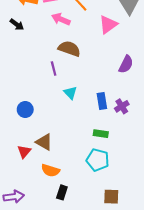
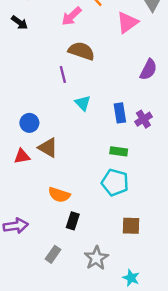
pink arrow: (61, 19) -> (72, 16), turned -66
brown triangle: (44, 142) -> (48, 148), moved
red triangle: (24, 152) -> (22, 156), moved, turned 40

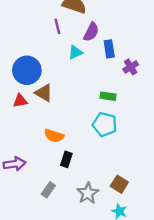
purple semicircle: (148, 70) -> (91, 32), moved
cyan triangle: (83, 103) -> (75, 52), turned 49
blue rectangle: (120, 113) -> (109, 49), moved
blue circle: (29, 123) -> (27, 70), size x1.6
brown square: (131, 226) -> (119, 184), moved, turned 30

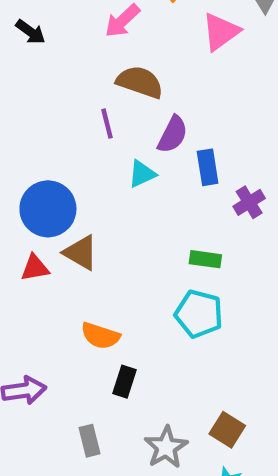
gray rectangle: (48, 190) -> (89, 441), turned -49

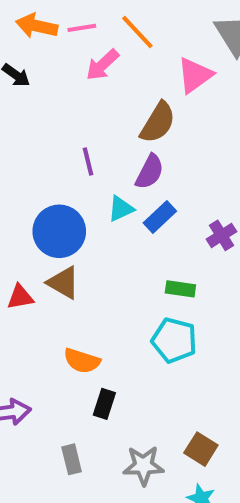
brown semicircle: (140, 82) -> (158, 122), moved, turned 102
blue rectangle: (208, 167) -> (160, 217), moved, turned 56
blue circle: (48, 209) -> (59, 231), moved
gray star: (166, 447) -> (143, 466), turned 30

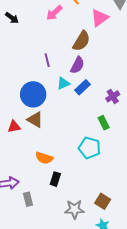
green rectangle: (180, 289) -> (104, 123), moved, turned 56
gray rectangle: (72, 459) -> (28, 199), moved

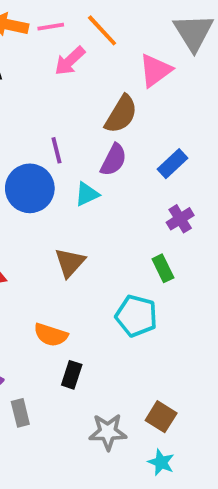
blue rectangle: (82, 87) -> (173, 164), moved
blue circle: (33, 94) -> (30, 188), moved
brown triangle: (35, 120) -> (70, 263), moved, turned 42

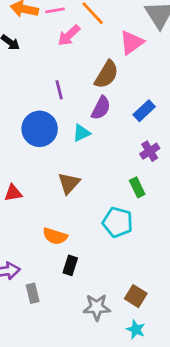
purple line: (56, 150) -> (59, 90), moved

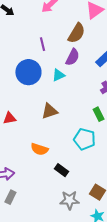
brown triangle: (69, 183) -> (49, 111), turned 30
black rectangle: (70, 265) -> (61, 170), moved, turned -72
gray rectangle: (33, 293) -> (10, 197), moved, turned 40

